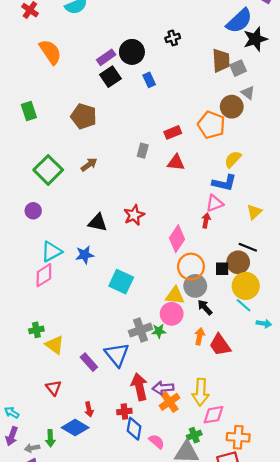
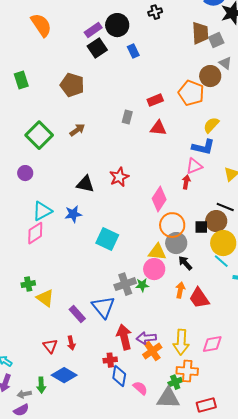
red triangle: (54, 388) -> (50, 346), moved
red arrow: (89, 409) -> (71, 343), moved
pink diamond: (213, 415) -> (212, 344), moved
orange cross: (238, 437) -> (187, 371), moved

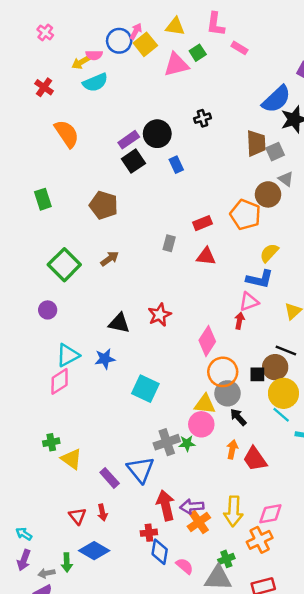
orange cross: (187, 371) -> (260, 540), moved, turned -30

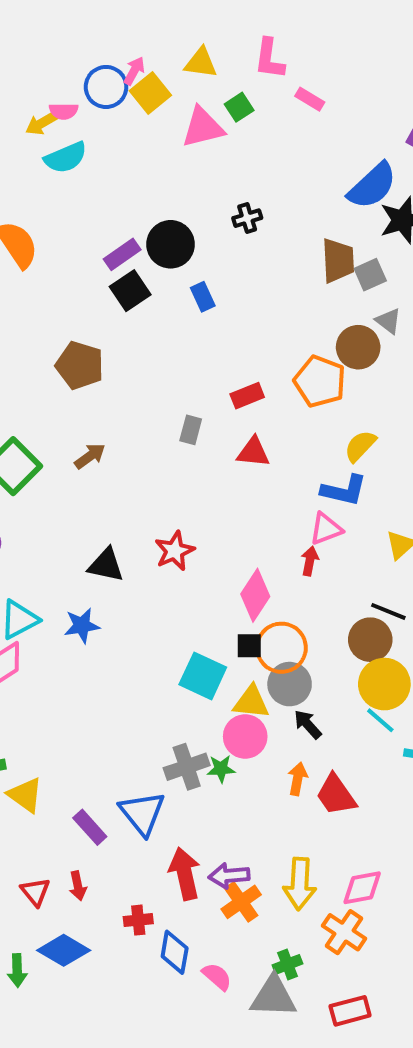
black square: (257, 374) -> (249, 646), moved
cyan square: (145, 389) -> (203, 676), moved
red cross: (149, 533) -> (138, 920), moved
orange cross: (260, 540) -> (344, 932), turned -30

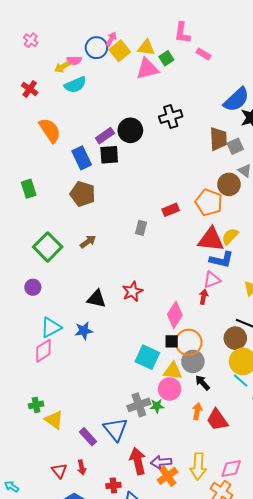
yellow triangle: (201, 63) -> (146, 48), moved
black cross: (247, 218) -> (171, 117), size x1.5
black square: (130, 291) -> (109, 155), turned 30
blue rectangle: (203, 297) -> (82, 158), moved, size x1.5
red triangle: (253, 452) -> (211, 240), moved, size x1.5

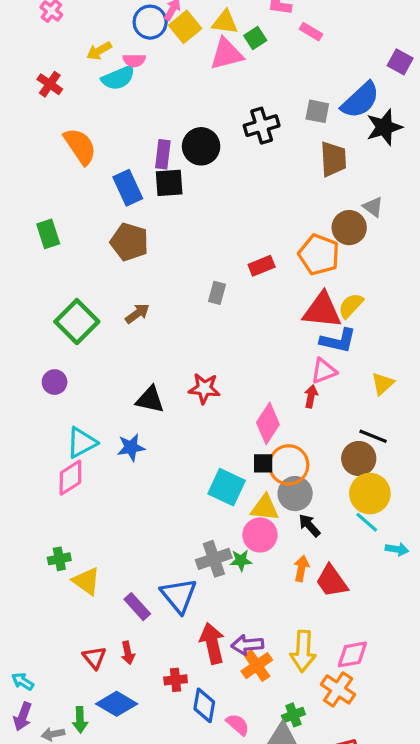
pink semicircle: (74, 60) -> (134, 60), moved
purple rectangle: (105, 136) -> (163, 154), turned -48
gray square: (235, 146) -> (317, 111), moved, turned 35
red star: (132, 291) -> (204, 388), turned 30

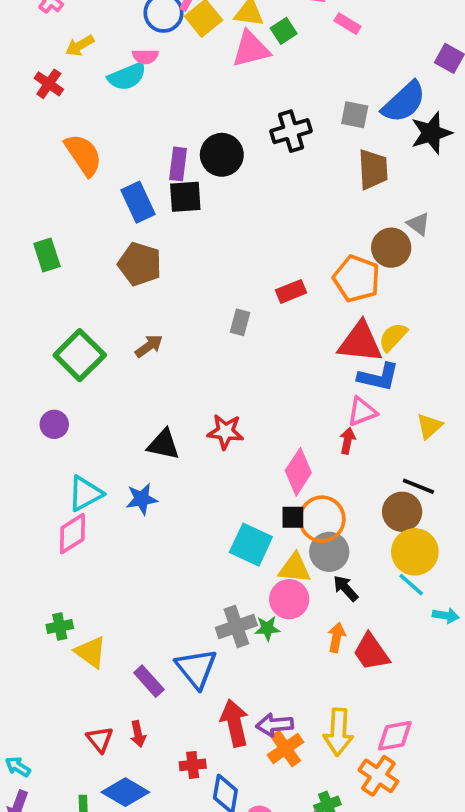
yellow arrow: (99, 51) -> (80, 46), moved

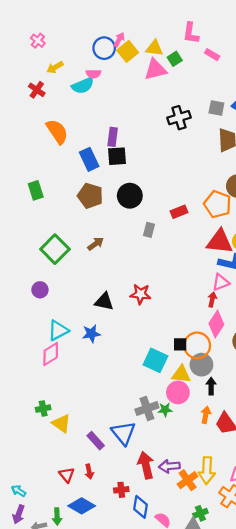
black circle: (222, 155) -> (130, 196), moved
pink diamond: (298, 472) -> (216, 324), moved
black arrow: (346, 588) -> (211, 386), turned 42
orange cross: (286, 749) -> (188, 480), moved

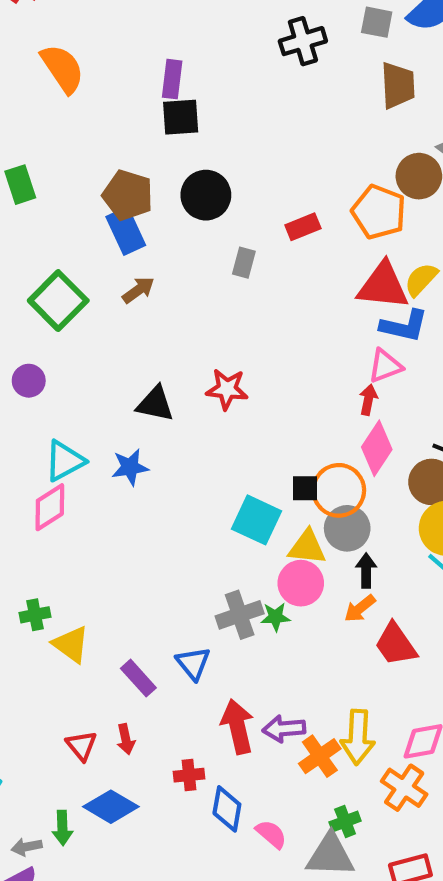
blue rectangle: (89, 159) -> (126, 231), moved
orange arrow: (206, 415) -> (360, 608), moved, turned -140
blue triangle: (123, 433) -> (193, 663), size x0.7

